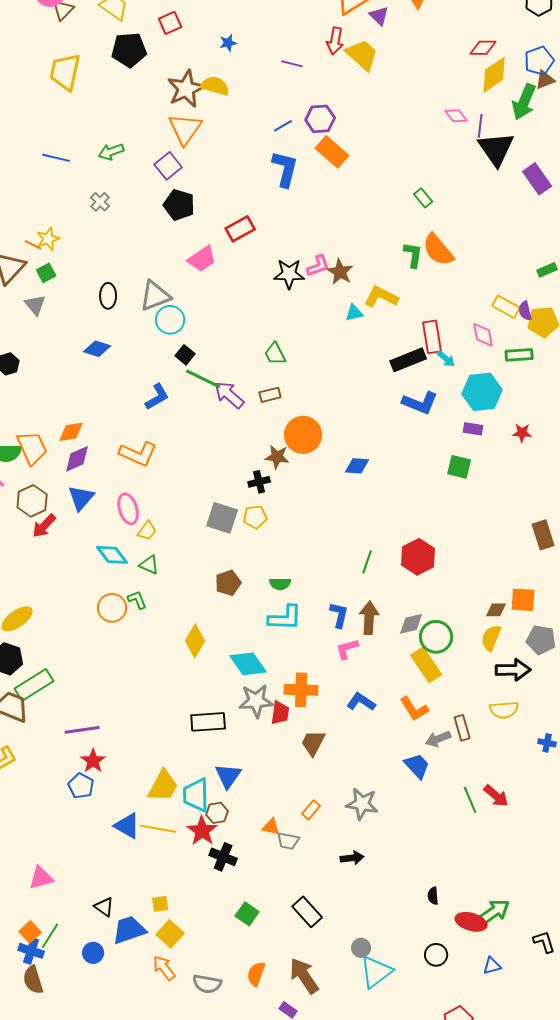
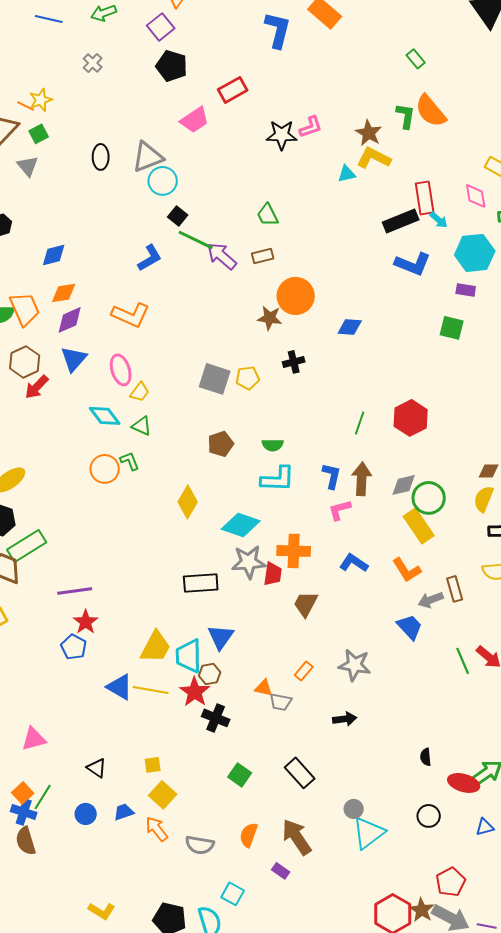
brown star: (340, 272) -> (369, 133), moved
blue diamond: (97, 349) -> (54, 255), moved, turned -32
black cross: (259, 482) -> (294, 362), moved
cyan diamond: (248, 664) -> (241, 525), turned -36
blue trapezoid: (129, 930) -> (124, 812), moved, size x0.6

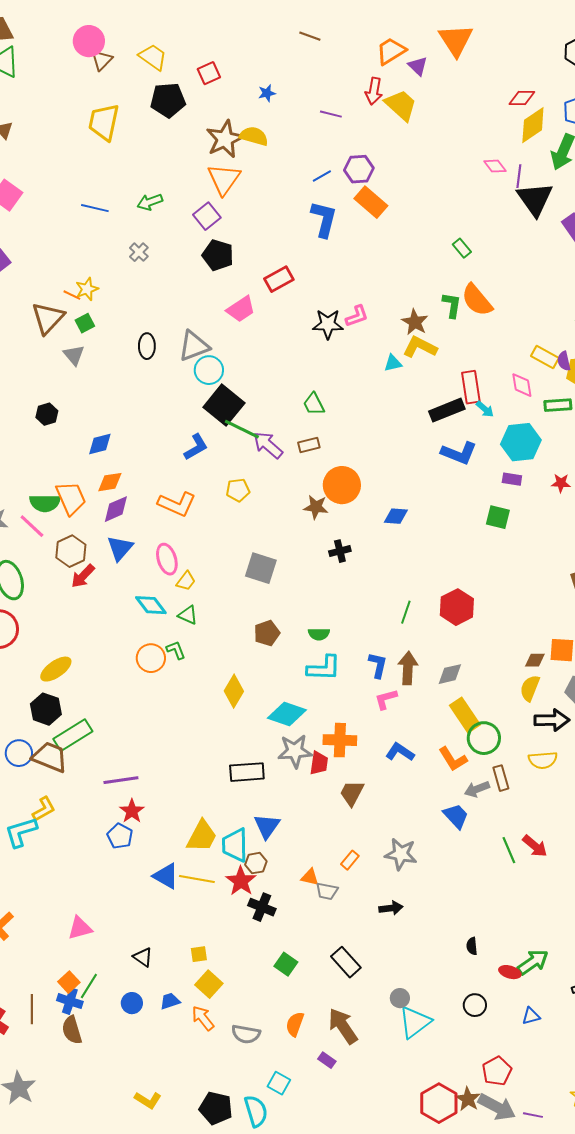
black square: (178, 216) -> (224, 405), size x2.0
yellow pentagon: (248, 378) -> (238, 490), moved
green circle: (429, 498) -> (484, 738), moved
red ellipse: (464, 783) -> (510, 972), size x0.7

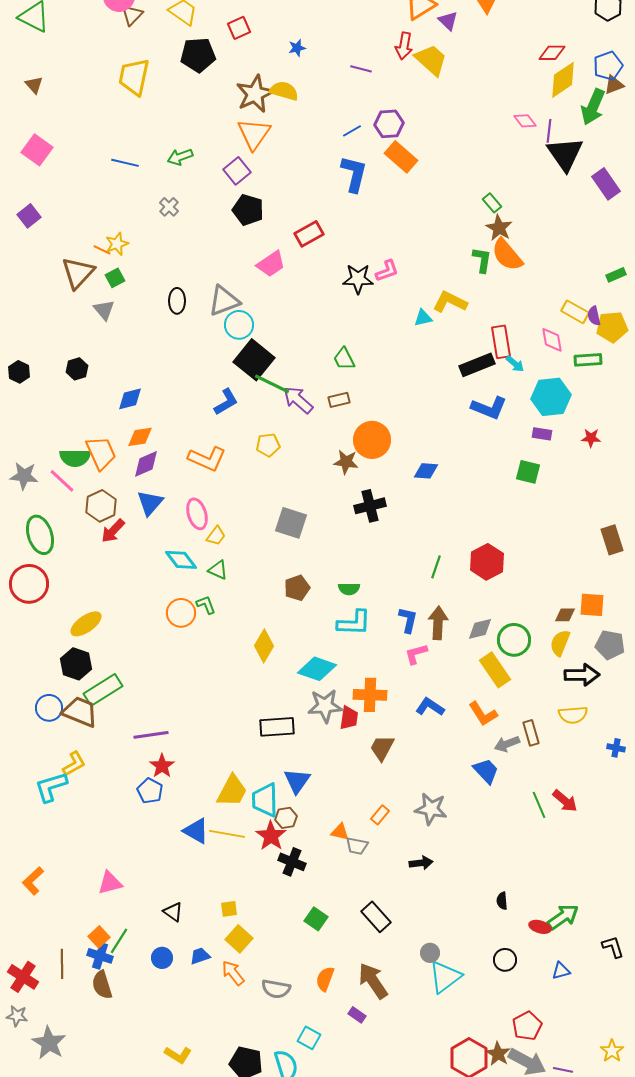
brown star: (415, 322) -> (499, 228), moved
black cross: (340, 551) -> (370, 506), size x1.4
green circle: (484, 738) -> (514, 640), moved

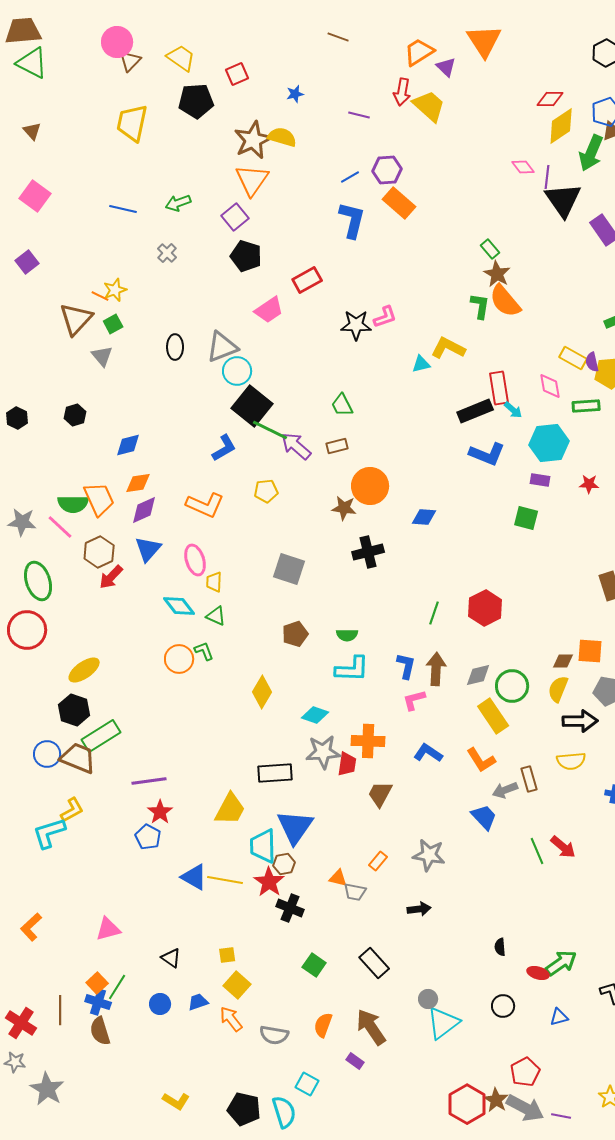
yellow trapezoid: (216, 536) -> (214, 582), turned 145
cyan diamond: (317, 669) -> (315, 715), size x0.7
blue triangle: (297, 781) -> (295, 827), size x1.4
yellow trapezoid: (232, 791) -> (230, 809), moved

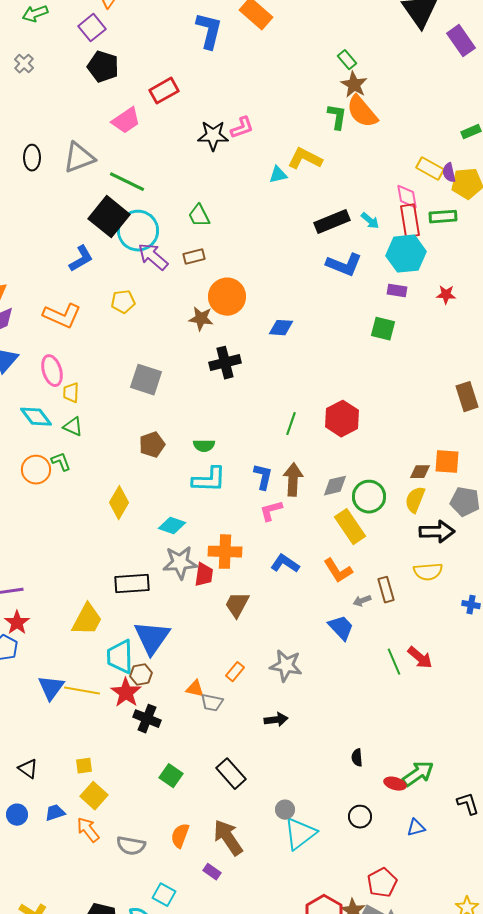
cyan circle: (237, 371) -> (138, 231), moved, size x1.4
red rectangle: (499, 388) -> (410, 221), moved
green line: (270, 430) -> (127, 182), moved
gray arrow: (505, 790) -> (362, 601), size x0.7
blue triangle: (194, 877) -> (51, 688), turned 36

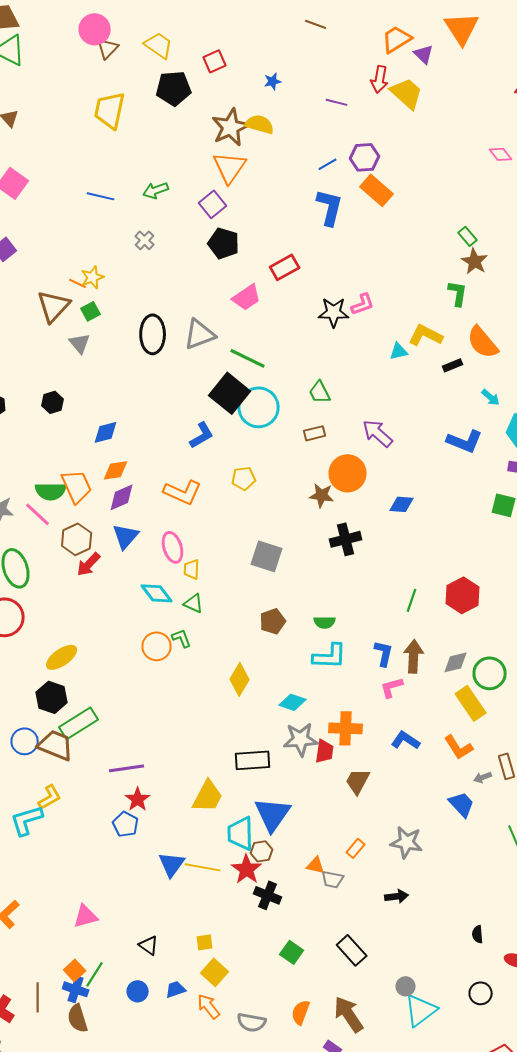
orange semicircle: (362, 112) -> (483, 342), moved
black ellipse: (32, 158) -> (153, 334), size x1.5
black rectangle: (332, 222) -> (453, 365), moved, size x0.6
purple arrow: (153, 257) -> (378, 433), moved

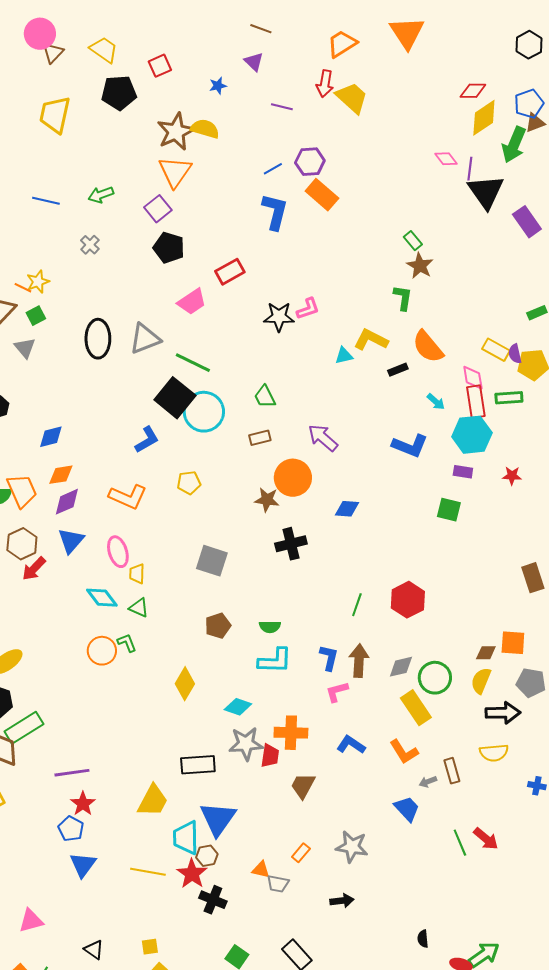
purple triangle: (424, 54) -> (254, 62), moved
blue triangle: (172, 864) -> (83, 865), moved

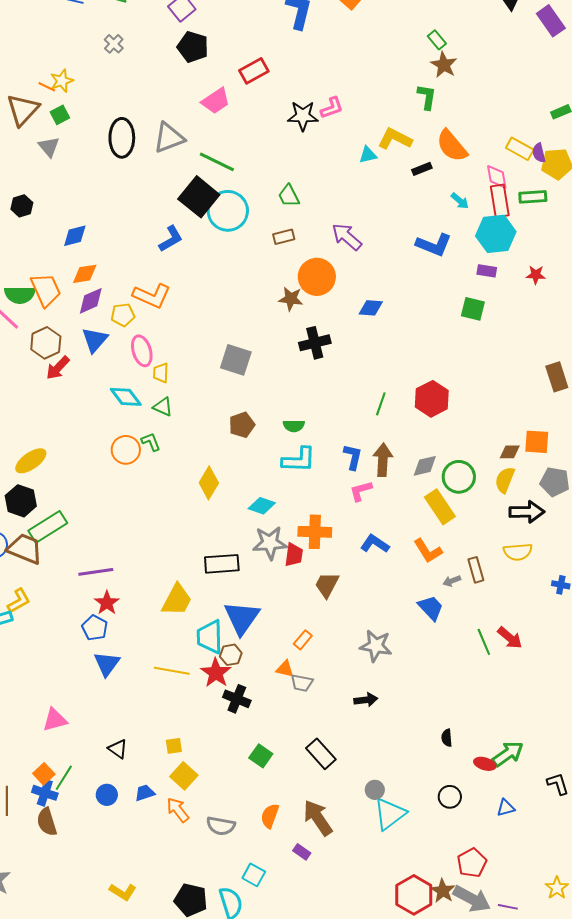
yellow pentagon: (189, 483) -> (123, 315), moved
orange rectangle: (301, 853) -> (303, 640), moved

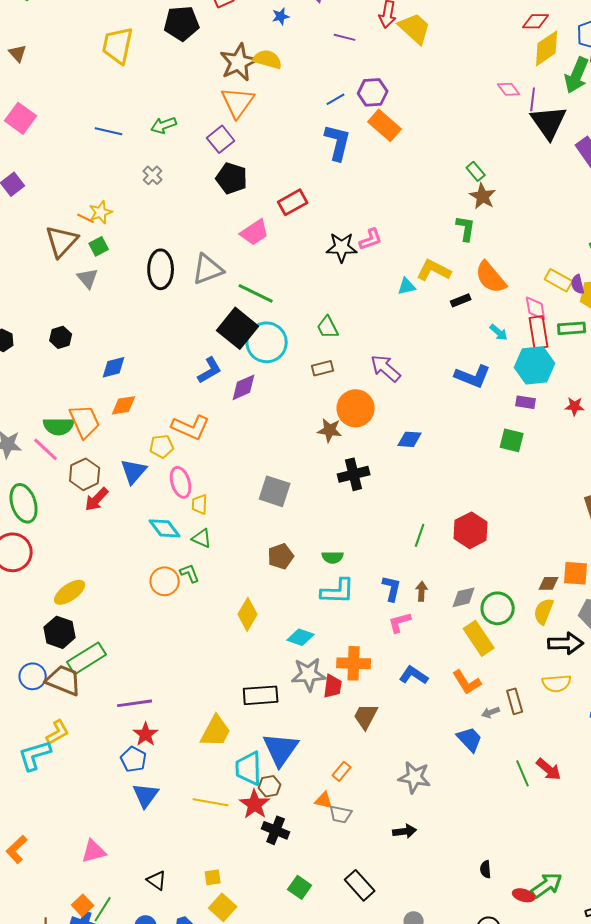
purple diamond: (91, 301) -> (244, 387), moved
brown arrow: (383, 460) -> (422, 591), size x0.6

